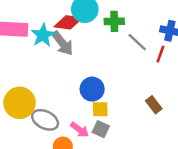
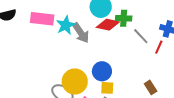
red diamond: (68, 22) -> (108, 25), moved
yellow circle: (20, 103) -> (75, 81), moved

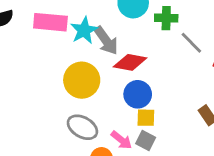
red diamond: (108, 25) -> (130, 62), moved
yellow circle: (75, 81) -> (82, 80), moved

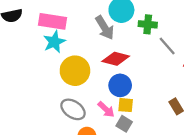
cyan star: (84, 30) -> (54, 42), moved
gray arrow: (106, 41) -> (105, 28), moved
pink arrow: (121, 140) -> (106, 109), moved

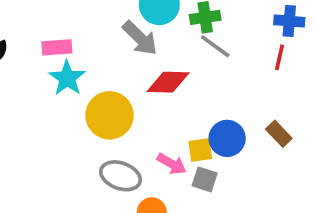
pink rectangle: (52, 21) -> (57, 47), size x0.7
gray line: (167, 46) -> (215, 46), moved
blue circle: (120, 85) -> (227, 138), moved

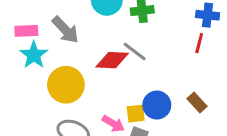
gray arrow: (140, 38) -> (65, 30), moved
gray line: (215, 46) -> (135, 52), moved

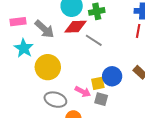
pink rectangle: (26, 31) -> (18, 22), moved
red diamond: (112, 60) -> (76, 27), moved

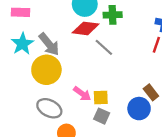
gray arrow: (44, 29) -> (49, 44), moved
blue circle: (112, 76) -> (139, 109), moved
pink arrow: (83, 92) -> (82, 94), moved

